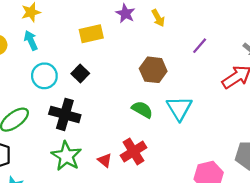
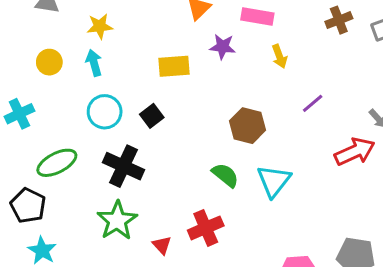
purple star: (125, 13) -> (222, 47), turned -30
yellow arrow: (158, 18) -> (279, 56), moved
red triangle: (105, 160) -> (162, 245), moved

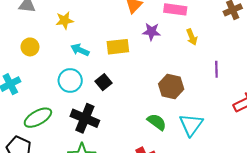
cyan arrow: (94, 63) -> (80, 50), moved, turned -48
purple line: (313, 103) -> (216, 69), turned -49

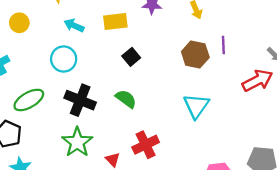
black square: (104, 82) -> (131, 57), moved
brown hexagon: (171, 87) -> (195, 55), moved
green semicircle: (157, 122) -> (126, 99), moved

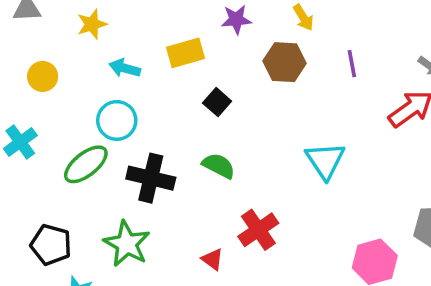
brown hexagon: (195, 55) -> (285, 62), moved
green ellipse: (29, 100) -> (86, 164), moved
green star: (77, 142) -> (127, 244), moved

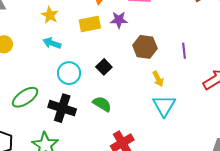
yellow arrow: (303, 18) -> (158, 79), moved
yellow star: (92, 24) -> (50, 15), moved, turned -30
yellow rectangle: (186, 53) -> (90, 24), moved
cyan circle: (117, 120) -> (69, 73), moved

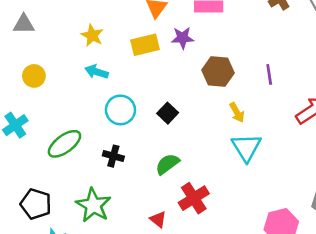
black square: (104, 67) -> (168, 113), moved
green semicircle: (102, 104) -> (167, 164), moved, turned -66
black cross: (62, 108) -> (113, 156), size x0.6

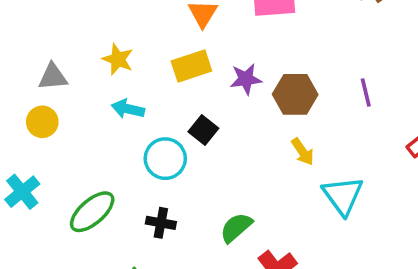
gray triangle: (24, 24) -> (53, 77), moved
purple star: (183, 38) -> (246, 79), moved
yellow arrow: (237, 112) -> (303, 152), moved
black square: (168, 113) -> (203, 130), moved

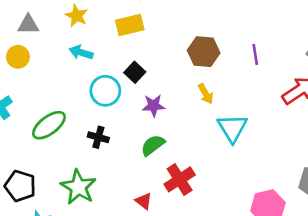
purple star: (246, 79) -> (154, 106), moved

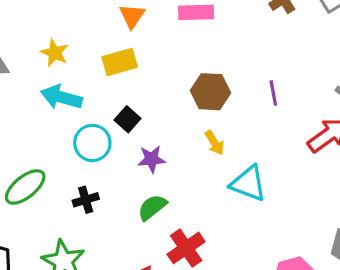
cyan arrow: (81, 52) -> (61, 97), size x1.4
cyan triangle: (232, 128) -> (248, 183), turned -36
black cross: (98, 137) -> (86, 200), turned -30

